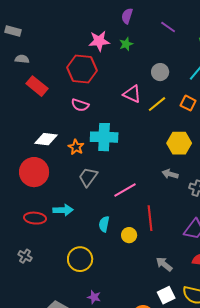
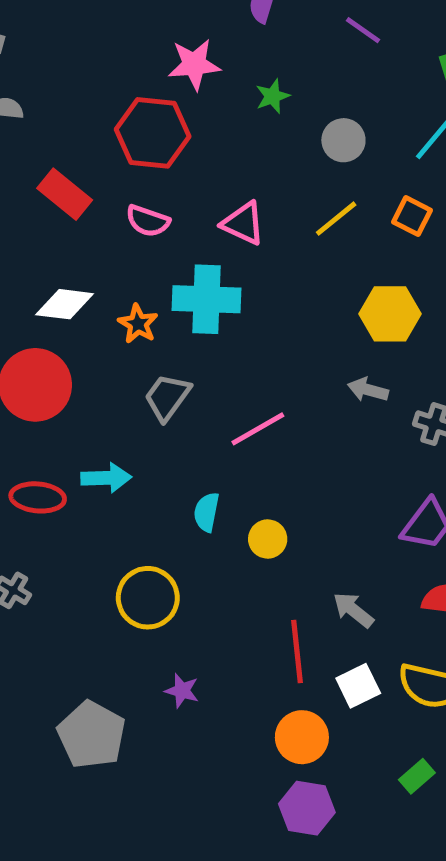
green star: (126, 44) -> (273, 96), moved
red rectangle: (37, 86) -> (65, 194), moved
pink triangle: (132, 94) -> (243, 223), moved
red line: (150, 218) -> (297, 652), moved

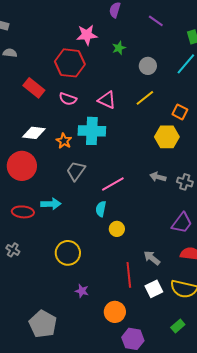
orange square: (412, 216) -> (180, 112), moved
gray arrow: (368, 390) -> (158, 177), moved
cyan semicircle: (206, 512) -> (101, 209), moved
gray pentagon: (92, 735) -> (43, 324), moved
orange circle: (302, 737) -> (115, 312), moved

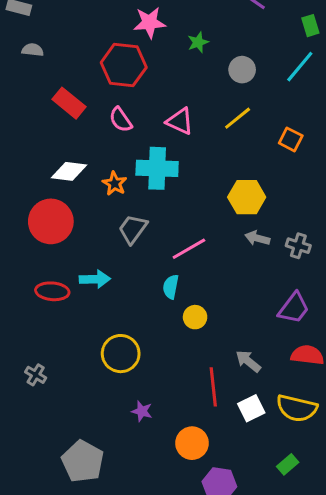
pink semicircle: (68, 99) -> (121, 120), turned 36
yellow hexagon: (167, 137) -> (247, 197), moved
gray cross: (13, 250) -> (36, 375), moved

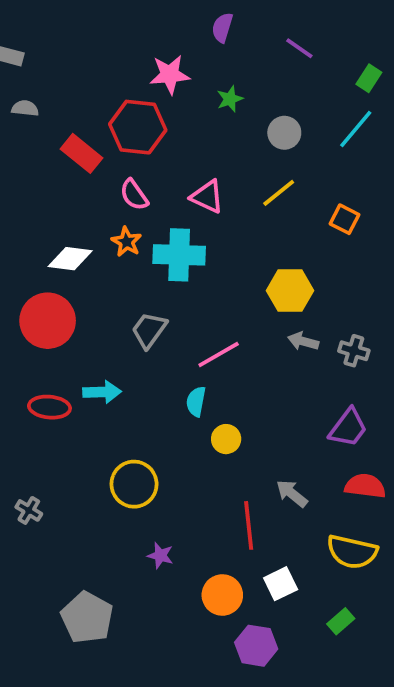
green rectangle: (310, 26) -> (369, 78), turned 50
red rectangle: (69, 103) -> (81, 153), moved
orange star: (115, 183) -> (126, 242), moved
white square: (251, 408) -> (281, 584), moved

